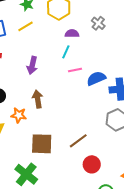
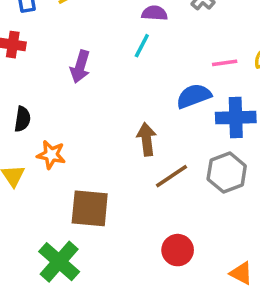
pink line: (75, 70) -> (225, 63), moved
brown arrow: (38, 99) -> (147, 139), moved
brown line: (78, 141) -> (171, 176), moved

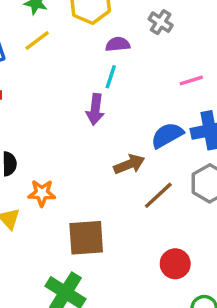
purple arrow: (80, 67) -> (95, 109), moved
blue semicircle: (194, 96) -> (167, 135), moved
brown arrow: (147, 139) -> (129, 164), turned 84

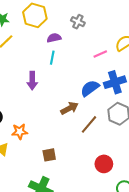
purple arrow: (95, 109) -> (32, 81), moved
brown square: (86, 238) -> (49, 155), size x0.6

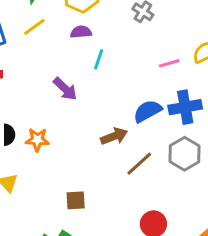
purple semicircle: (54, 38) -> (81, 32), moved
purple arrow: (32, 81) -> (65, 89), turned -54
orange star: (20, 132) -> (37, 140), moved

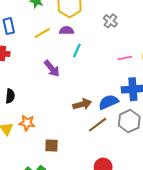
yellow line: (34, 27) -> (42, 33), moved
blue semicircle: (148, 111) -> (108, 102), moved
orange star: (37, 140) -> (27, 123), moved

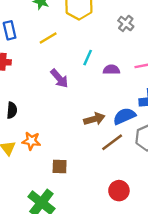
purple semicircle: (67, 31) -> (111, 70), moved

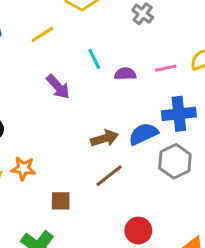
cyan line: (88, 58) -> (94, 59), turned -49
brown line: (112, 142) -> (109, 176), moved

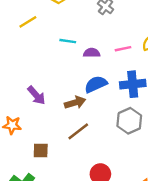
cyan line: (94, 59) -> (68, 41), turned -56
purple arrow: (58, 87) -> (36, 95), moved
blue semicircle: (143, 134) -> (96, 84), moved

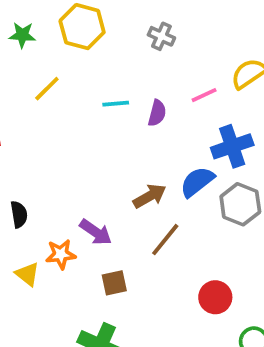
purple semicircle: (92, 53) -> (157, 113), turned 119
blue semicircle: (96, 84) -> (197, 182), moved
purple arrow: (36, 95) -> (96, 232), moved

